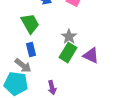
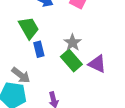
blue rectangle: (31, 50) -> (39, 49), moved
green rectangle: (68, 53) -> (71, 61), turned -72

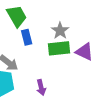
green rectangle: (71, 61) -> (59, 48), turned -55

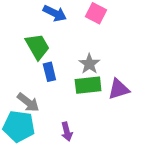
purple triangle: (85, 52) -> (119, 89), turned -42

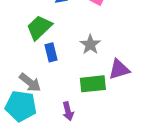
green trapezoid: (37, 47) -> (39, 28), turned -104
green rectangle: (88, 85) -> (93, 84), moved

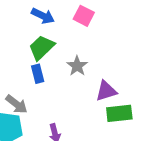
green trapezoid: (39, 28) -> (42, 47), moved
green rectangle: (93, 84) -> (119, 113), moved

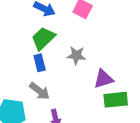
gray star: (77, 66) -> (76, 55), turned -30
gray arrow: (16, 104) -> (40, 91), moved

